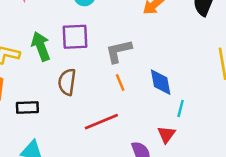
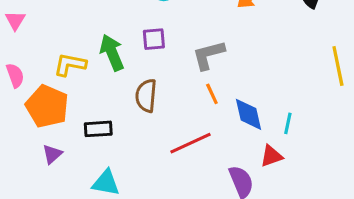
purple square: (75, 37) -> (154, 39), size x0.7
blue diamond: (161, 82) -> (249, 114), moved
red triangle: (166, 134) -> (271, 156), turned 36

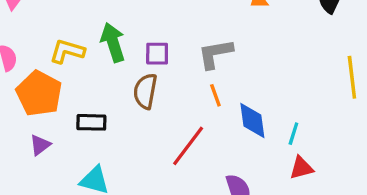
purple square: (154, 39) -> (157, 54), moved
red line: (190, 143) -> (188, 146), turned -33
red triangle: (271, 156) -> (301, 168), moved

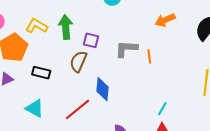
orange line: (215, 95) -> (149, 56), moved
blue diamond: (252, 120) -> (102, 89), moved
red line: (188, 146) -> (77, 109), moved

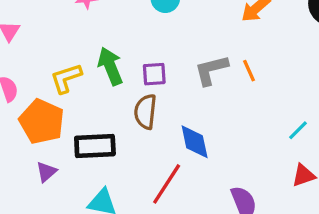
yellow L-shape: (37, 26) -> (66, 78), turned -30
black rectangle: (41, 73) -> (95, 146), size x1.4
cyan line: (162, 109) -> (298, 130), moved, turned 32

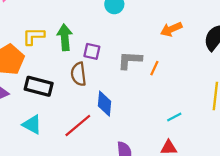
orange line: (249, 71) -> (154, 68), turned 32
brown semicircle: (145, 112) -> (78, 74), turned -30

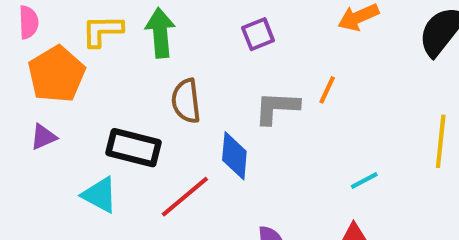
purple square: (92, 51) -> (258, 34), moved, turned -35
gray L-shape: (130, 60) -> (277, 108), moved
black rectangle: (39, 86) -> (134, 148), moved

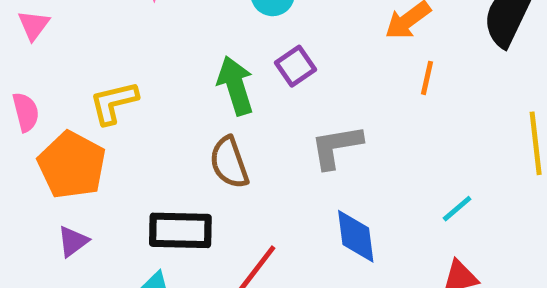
green arrow: (160, 33) -> (235, 86), moved
orange line: (327, 90) -> (427, 78), moved
blue diamond: (234, 156) -> (356, 236), moved

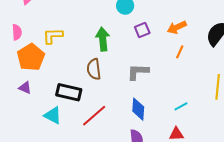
purple square: (296, 66) -> (142, 30), moved
purple triangle: (73, 241) -> (25, 88), turned 48

